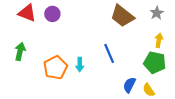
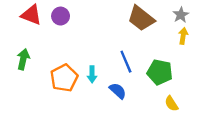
yellow arrow: (159, 40) -> (183, 36), moved
green pentagon: (155, 63) -> (160, 72), moved
blue semicircle: (129, 85) -> (118, 91), moved, turned 105

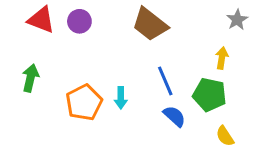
brown trapezoid: (141, 18) -> (150, 24), moved
yellow arrow: (183, 36) -> (222, 58), moved
blue semicircle: (118, 91) -> (174, 116), moved

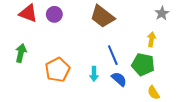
cyan arrow: (121, 98) -> (94, 74), moved

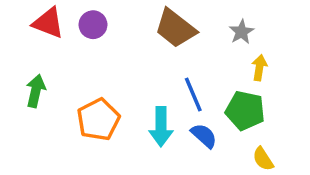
gray star: (162, 13) -> (242, 32), moved
cyan arrow: (94, 74) -> (161, 127), size x1.5

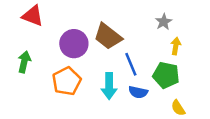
purple circle: (93, 25) -> (74, 44), moved, size x1.5
brown trapezoid: (175, 28) -> (108, 36), moved
blue semicircle: (204, 136) -> (138, 92), turned 150

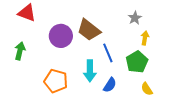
green pentagon: (166, 75) -> (137, 62), turned 30
orange pentagon: (67, 81) -> (56, 81), moved, turned -30
blue semicircle: (138, 92) -> (110, 85), moved, turned -70

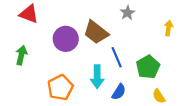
gray star: (135, 18) -> (127, 13), moved
yellow arrow: (145, 38) -> (169, 28), moved
orange pentagon: (56, 81) -> (60, 88), turned 30

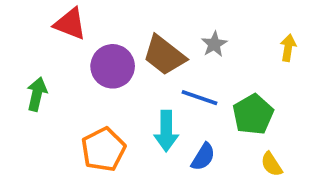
gray star: (127, 13) -> (214, 44), moved
red triangle: (29, 14) -> (70, 24), moved
blue line: (117, 57) -> (199, 98), turned -48

